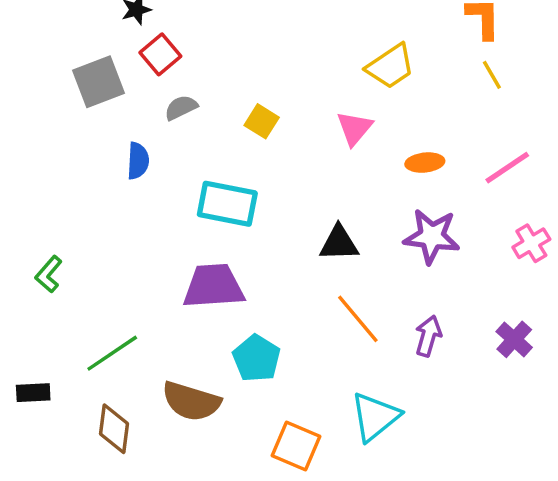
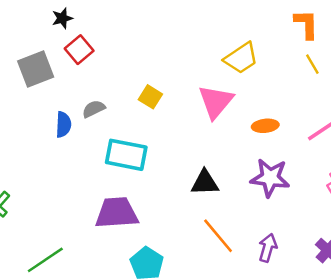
gray semicircle: (181, 108) -> (94, 109), moved
pink triangle: (354, 128) -> (216, 102), size x1.4

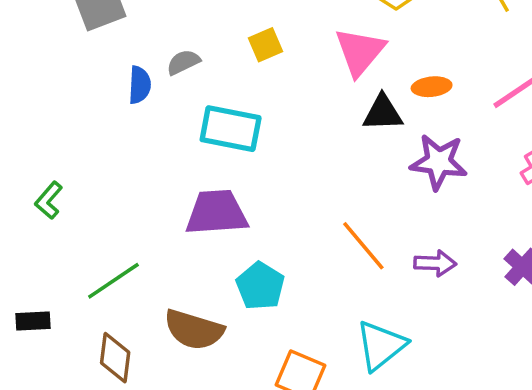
yellow square: (150, 97) -> (266, 45), turned 35
black triangle: (205, 183) -> (383, 113), moved
purple arrow: (268, 248) -> (435, 263), turned 76

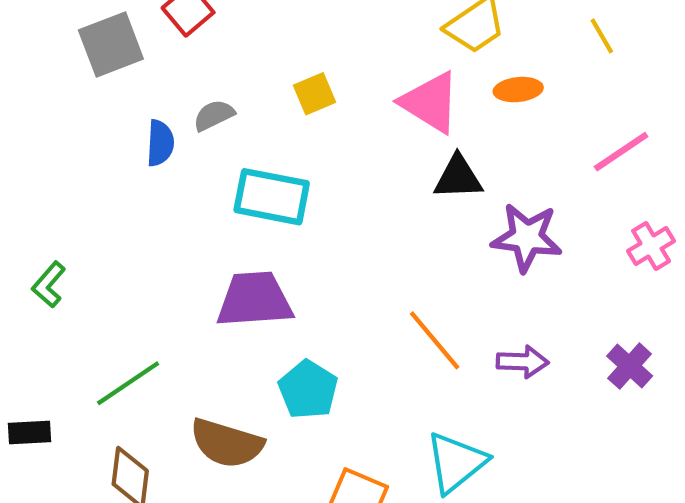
pink triangle: (360, 52) -> (430, 102), turned -38
orange ellipse: (432, 87) -> (518, 90), moved

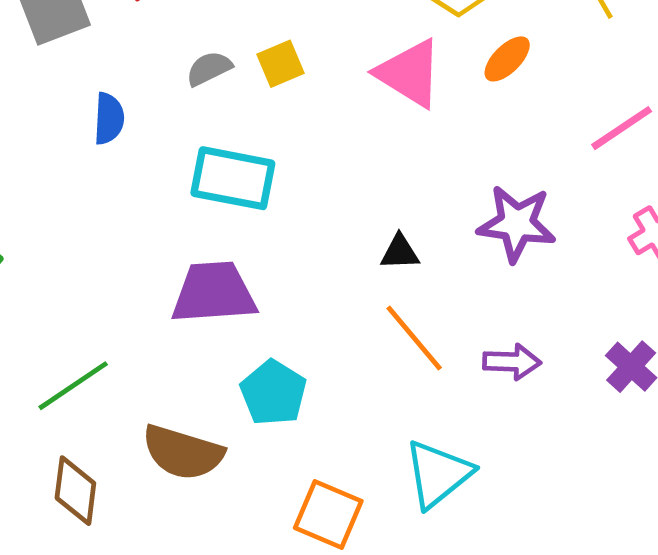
orange ellipse: (518, 90) -> (507, 59), turned -39
gray semicircle: (214, 115) -> (209, 68), moved
black triangle: (458, 177) -> (400, 252), moved, size x0.7

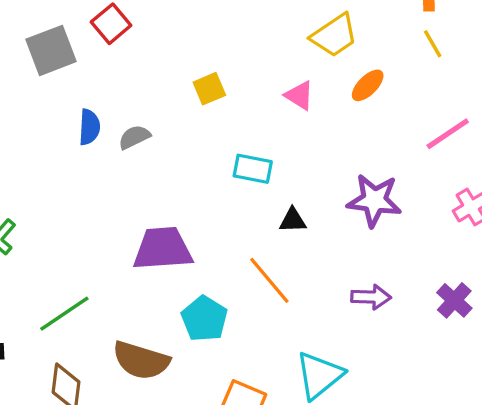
gray semicircle: (209, 68) -> (134, 137), moved
pink triangle: (409, 73) -> (299, 95), size x0.6
cyan rectangle: (233, 178) -> (253, 169), moved, size x0.7
orange line: (414, 338) -> (269, 280), moved

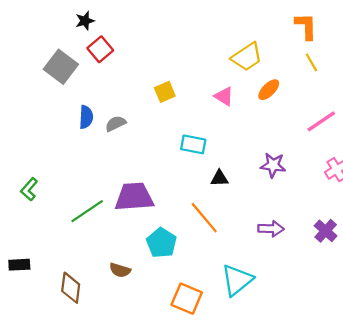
gray square: (51, 50) -> (61, 67), turned -32
purple star: (374, 200) -> (273, 165), size x0.7
green line: (64, 314) -> (87, 211), moved
brown semicircle: (141, 360) -> (120, 270), size x0.6

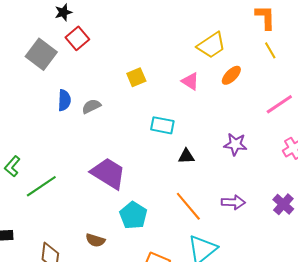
purple trapezoid: (134, 197) -> (108, 173), turned 36
green line: (87, 211) -> (41, 186), moved
orange line: (204, 218) -> (188, 206), moved

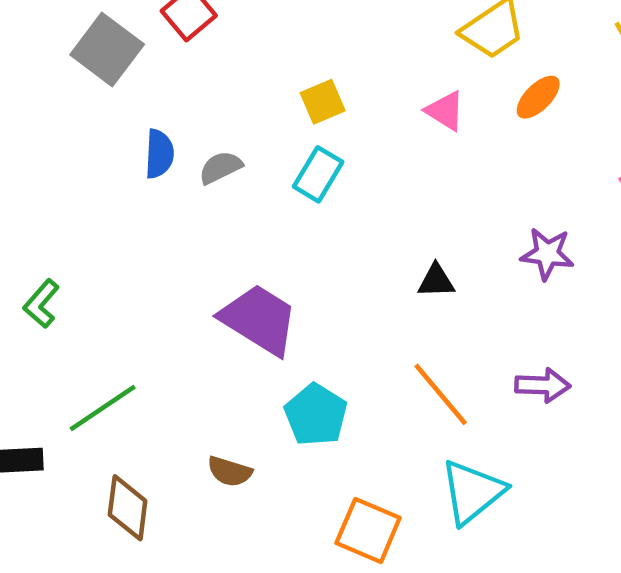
cyan rectangle: (162, 125) -> (318, 174), moved, turned -70
green line: (41, 186) -> (103, 408), moved

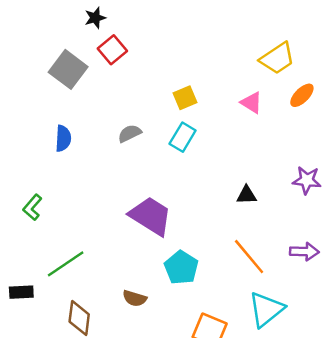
blue semicircle: (159, 154) -> (63, 138), moved

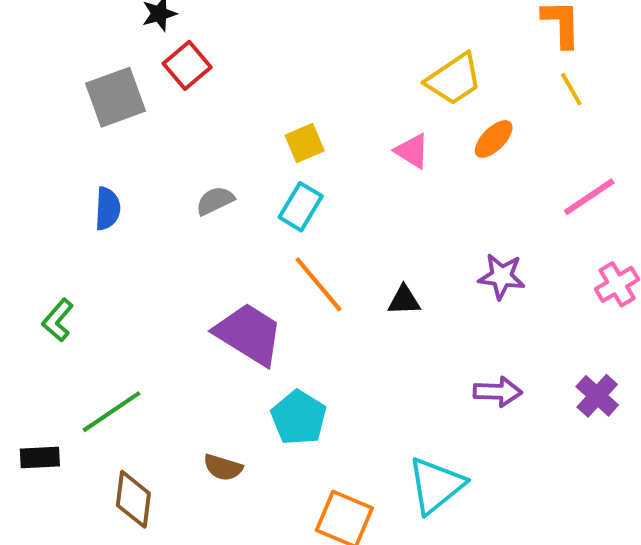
gray square: (68, 69) -> (115, 97), turned 33
orange line: (249, 257) -> (318, 284), moved

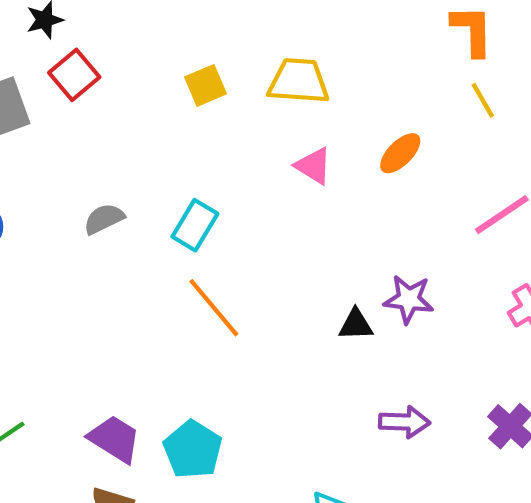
yellow trapezoid: (454, 79) -> (299, 81), moved, turned -142
yellow square: (305, 143) -> (205, 85), moved
black triangle: (404, 300) -> (356, 325), moved
purple trapezoid: (249, 334) -> (114, 439), moved, size x0.7

